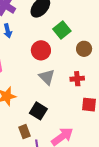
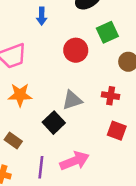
gray triangle: (47, 77) -> (72, 100), moved, turned 42
brown rectangle: (24, 132) -> (13, 141), moved, turned -48

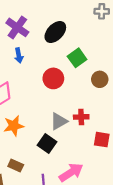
red cross: (111, 96) -> (81, 117), moved

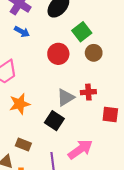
blue arrow: (19, 55) -> (22, 32), turned -48
brown circle: (100, 79) -> (94, 53), moved

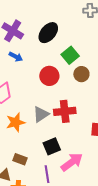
red cross: (88, 92) -> (65, 111), moved, size x1.5
gray triangle: (66, 97) -> (41, 114), moved
black square: (54, 121) -> (52, 146), moved, turned 36

